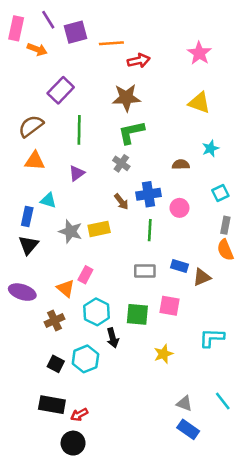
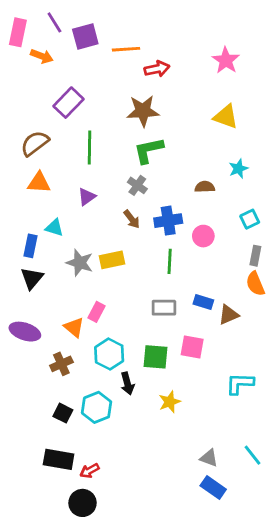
brown arrow: (121, 202) -> (132, 219), moved
yellow star: (163, 354) -> (170, 402), moved

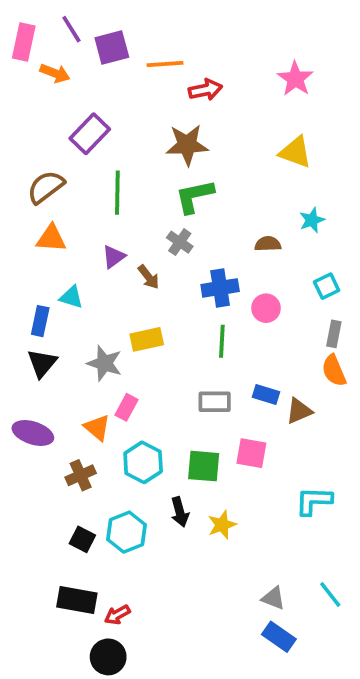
brown arrow: (132, 219) -> (149, 277), moved
gray star: (80, 263) -> (104, 363), moved
black arrow: (127, 384) -> (180, 512), moved

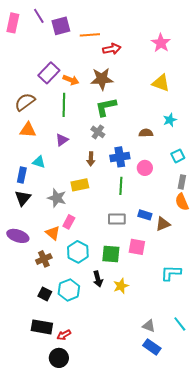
orange arrow: (55, 73) -> (71, 80), moved
brown arrow: (149, 277) -> (91, 159), moved, turned 40

